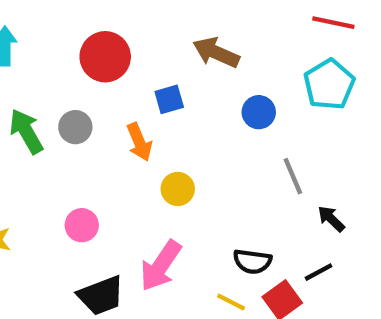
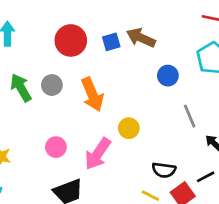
blue square: (169, 99) -> (111, 42), moved
orange arrow: (139, 142) -> (92, 94), size x1.4
yellow circle: (178, 189) -> (129, 128), moved
pink arrow: (161, 266) -> (98, 154), moved

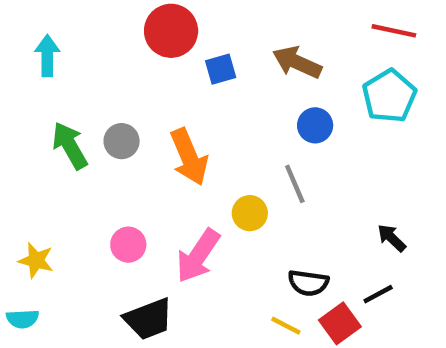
brown arrow: (141, 38) -> (297, 62), moved
red circle: (71, 40) -> (171, 31), moved
gray line: (190, 116) -> (295, 184), moved

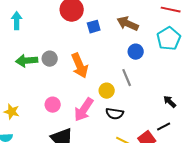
green arrow: (70, 146) -> (27, 61), turned -65
black semicircle: (308, 283) -> (115, 114), moved

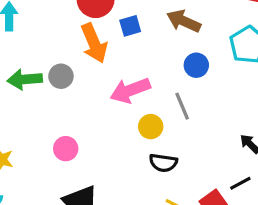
orange arrow: (80, 66) -> (94, 43), moved
pink arrow: (84, 110) -> (130, 90), moved, turned 35

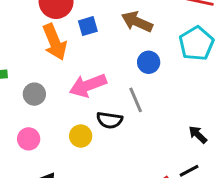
gray circle: (61, 76) -> (34, 94), moved
yellow circle: (151, 127) -> (81, 136), moved
black semicircle: (163, 163) -> (110, 120), moved

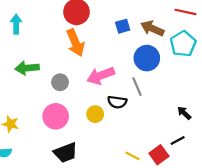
brown arrow: (137, 22) -> (152, 28), moved
blue square: (88, 26) -> (123, 26), moved
blue circle: (149, 62) -> (147, 58), size x1.5
pink circle: (29, 139) -> (56, 116), size x1.5

